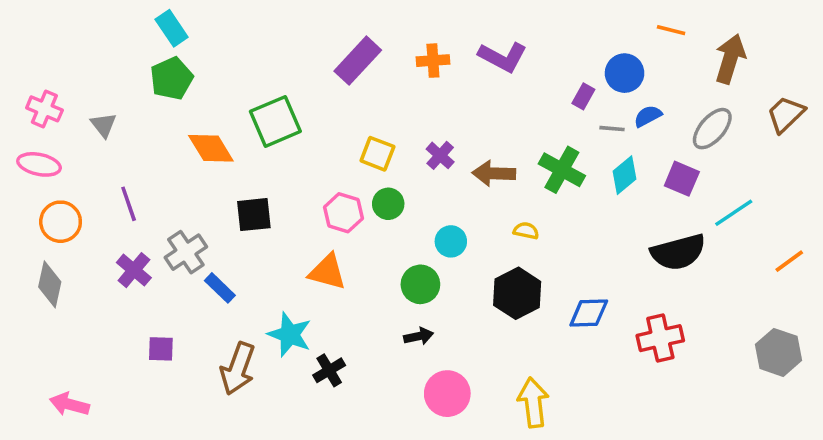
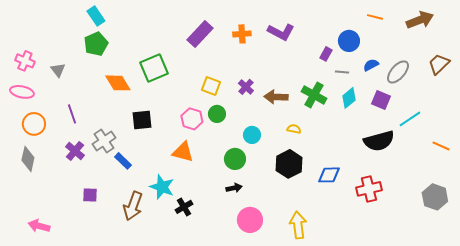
brown arrow: (730, 59) -> (420, 20), moved, turned 52
blue semicircle: (648, 116) -> (371, 65), moved
orange line: (789, 261) -> (441, 146), turned 60

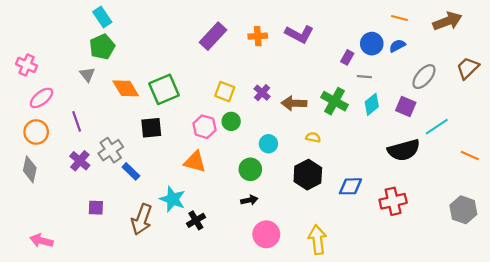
blue semicircle: (371, 65) -> (397, 46), moved
green square: (154, 68) -> (164, 89), moved
gray triangle: (58, 70) -> (87, 74), moved
pink ellipse: (22, 92) -> (41, 98), moved, turned -50

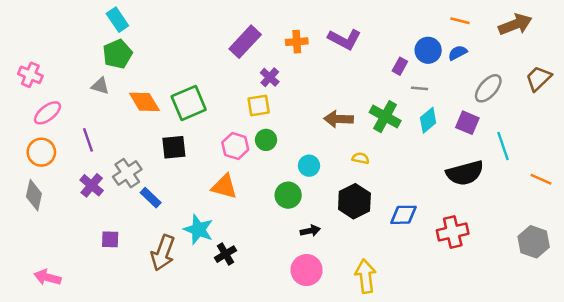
gray triangle: (87, 74) -> (100, 86), turned -35
yellow square: (225, 92) -> (259, 106), turned -30
purple cross: (262, 93) -> (270, 77), moved
cyan line: (437, 127) -> (503, 146), turned -75
black arrow: (249, 200) -> (310, 231), moved

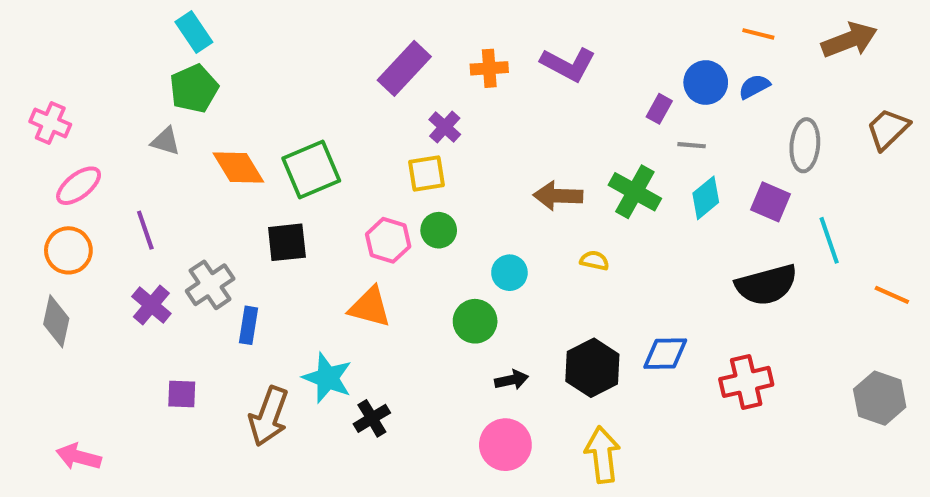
gray ellipse: (488, 88) -> (805, 145), turned -36
blue rectangle: (151, 198) -> (248, 325), turned 55
black hexagon: (354, 201) -> (592, 368), moved

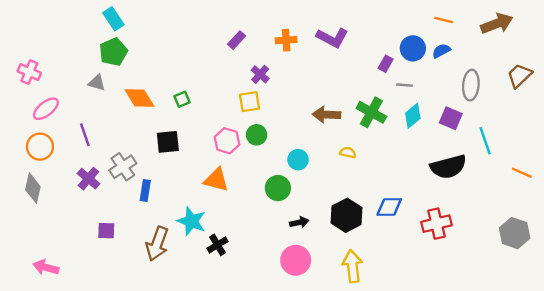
purple rectangle: (404, 68) -> (236, 40), size x0.6
green square: (311, 169) -> (182, 99), size x0.5

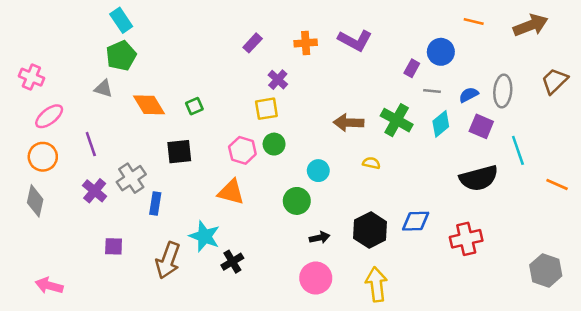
blue semicircle: (441, 51) -> (469, 95), moved
gray hexagon: (515, 233) -> (546, 270), moved

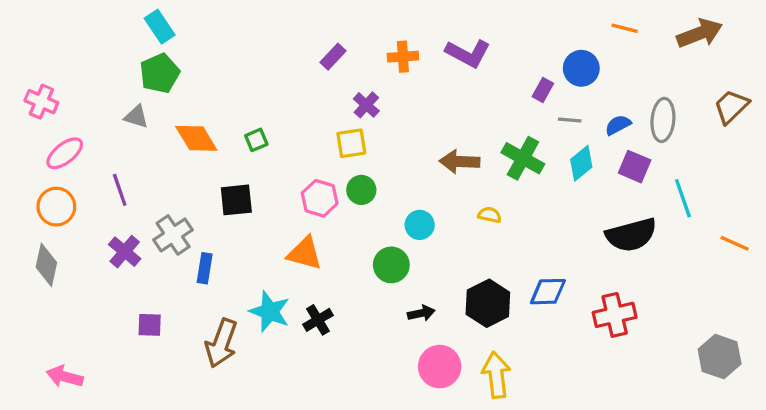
black cross: (232, 262) -> (318, 320), moved
pink circle: (316, 278) -> (440, 367), moved

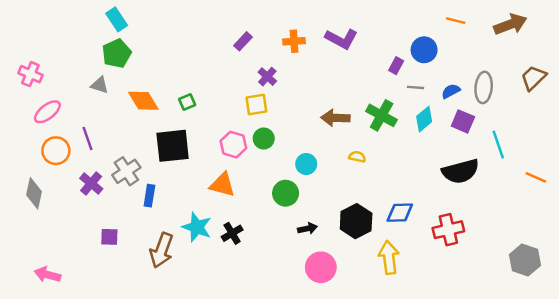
black square: (236, 200) -> (173, 146), size x1.4
orange circle: (56, 207) -> (56, 151), moved
yellow arrow: (496, 375) -> (389, 258), moved

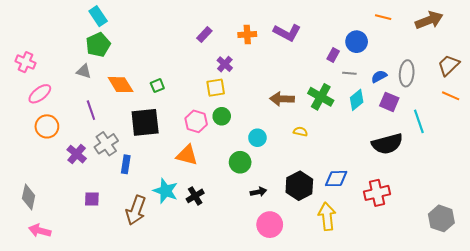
purple line: (87, 139) -> (91, 110), moved
orange line: (536, 177) -> (451, 96), moved
gray diamond: (34, 193) -> (29, 197), moved

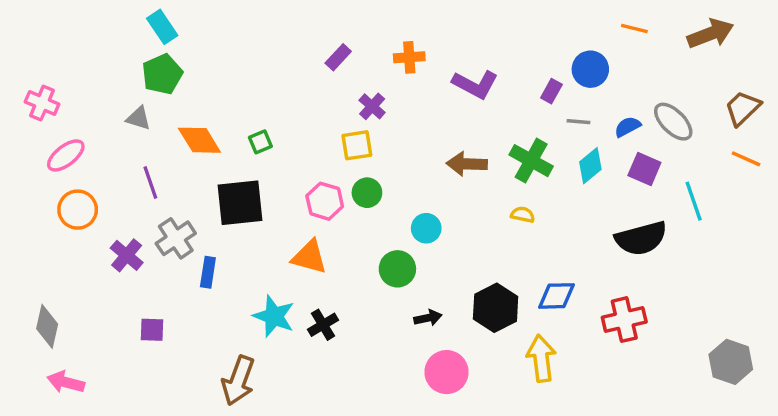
purple L-shape: (287, 32) -> (475, 84), moved
gray ellipse: (407, 73) -> (673, 122), turned -50
yellow semicircle: (300, 132) -> (523, 215), moved
brown arrow: (136, 210) -> (238, 381), moved

